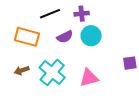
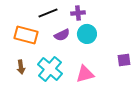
brown arrow: (22, 70) -> (21, 67), turned -80

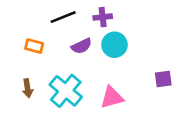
orange rectangle: (26, 35) -> (34, 46), size x0.6

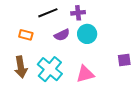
brown arrow: (28, 88) -> (21, 67), size x1.5

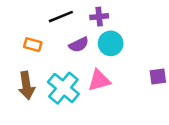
pink triangle: (85, 74) -> (99, 80), moved

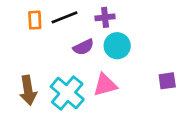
orange rectangle: (33, 45) -> (35, 20), moved, turned 72

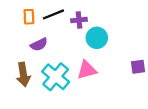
purple cross: (105, 17) -> (79, 20), moved
purple semicircle: (83, 47) -> (39, 44), moved

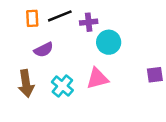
cyan cross: (56, 77) -> (62, 86), size x0.7

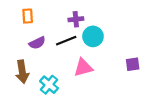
black line: (60, 16) -> (66, 41), moved
cyan cross: (62, 86) -> (49, 85), moved

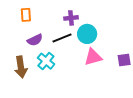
pink triangle: (83, 68) -> (93, 57), moved
cyan cross: (49, 85) -> (46, 61), moved

